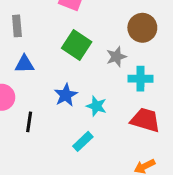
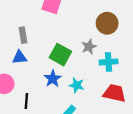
gray rectangle: (17, 26) -> (23, 35), moved
green square: (77, 45) -> (60, 55), moved

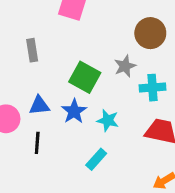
blue triangle: (20, 57) -> (39, 105), moved

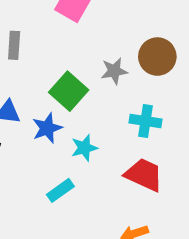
gray star: (125, 66) -> (114, 71), moved
cyan star: (108, 120) -> (84, 148), turned 30

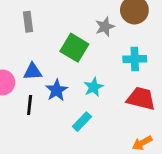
blue star: (47, 128) -> (57, 90), moved

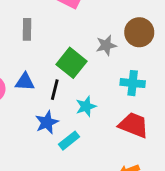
blue star: (57, 90) -> (47, 122), moved
black line: (30, 105) -> (55, 90), moved

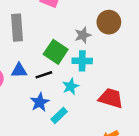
gray rectangle: (27, 29) -> (17, 28), size x1.5
cyan cross: (133, 83) -> (82, 61), moved
black line: (55, 90) -> (44, 75), turned 63

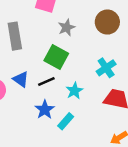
gray star: (83, 35) -> (67, 28), moved
cyan cross: (82, 61) -> (106, 68), moved, turned -30
blue triangle: (19, 71) -> (21, 79), turned 42

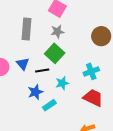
gray star: (67, 28) -> (57, 32), moved

